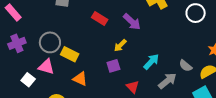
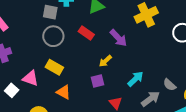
gray circle: (50, 42) -> (53, 36), moved

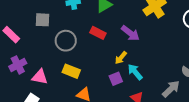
gray square: (50, 12) -> (42, 20), moved
pink triangle: (30, 78) -> (40, 77), moved
cyan arrow: (135, 79) -> (135, 72), moved, turned -78

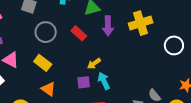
purple arrow: (130, 33) -> (108, 26), moved, turned 36

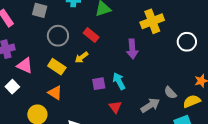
purple arrow: (108, 26) -> (132, 49), moved
yellow arrow: (94, 63) -> (82, 57), moved
orange triangle: (48, 89) -> (55, 93), moved

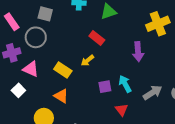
gray circle: (58, 36) -> (36, 37), moved
gray arrow: (150, 105) -> (153, 93), moved

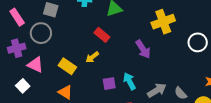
purple arrow: (138, 52) -> (143, 49), turned -30

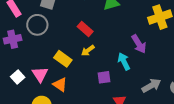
red rectangle: (102, 35) -> (85, 29), moved
pink triangle: (35, 65) -> (40, 74), moved, turned 30
cyan arrow: (129, 81) -> (124, 61), moved

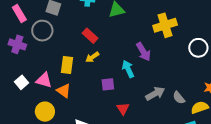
purple cross: (13, 39) -> (17, 44), turned 30
yellow rectangle: (63, 59) -> (67, 65), turned 60
pink triangle: (40, 74) -> (44, 80), turned -42

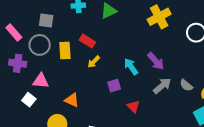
purple arrow: (143, 52) -> (156, 61), moved
yellow rectangle: (67, 65) -> (65, 50), moved
pink triangle: (44, 80) -> (41, 81), moved

